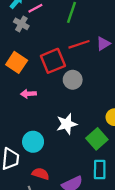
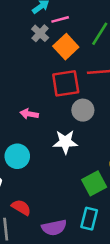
orange square: (17, 62) -> (66, 47), moved
white star: (67, 124) -> (65, 142), moved
cyan circle: (33, 142) -> (17, 156), moved

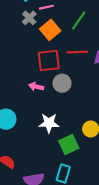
pink arrow: (29, 114) -> (36, 87), moved
white star: (65, 142) -> (49, 123), moved

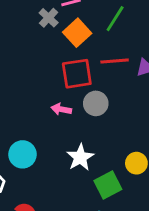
white star: (49, 123) -> (80, 157), turned -30

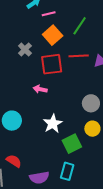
gray cross: (49, 18) -> (25, 49), moved
gray circle: (96, 103) -> (91, 103), moved

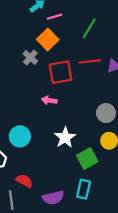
orange square: (53, 35) -> (48, 40), moved

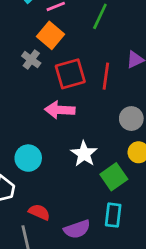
red line: (90, 61) -> (106, 76), moved, turned -70
pink arrow: (49, 100) -> (60, 110), size x1.5

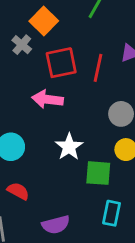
green square: (114, 177) -> (98, 173), turned 35
red semicircle: (39, 212) -> (18, 191), moved
cyan rectangle: (113, 215) -> (111, 213), moved

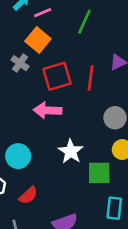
red semicircle: (18, 191) -> (28, 195), turned 114

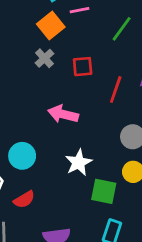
orange square: (38, 40) -> (51, 26), moved
red square: (57, 76) -> (83, 67), moved, size x0.7

